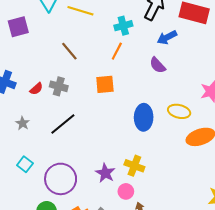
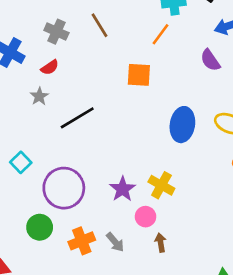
gray cross: (59, 86) -> (56, 32), moved
gray star: (23, 123) -> (39, 96), moved

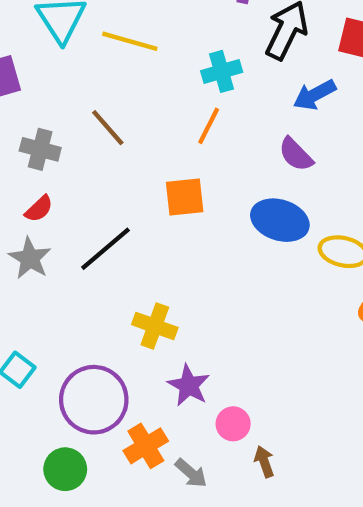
gray star: (39, 96) -> (30, 258), size x1.4
black line: (77, 118) -> (105, 249), moved
blue ellipse: (182, 125) -> (280, 220), moved, turned -72
yellow cross: (161, 185) -> (155, 326), moved
orange cross: (82, 241) -> (146, 446), moved

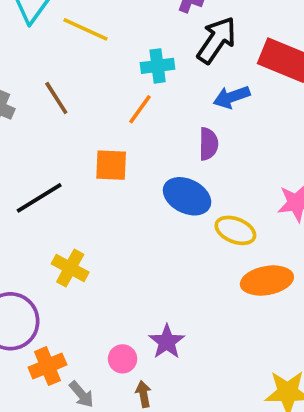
purple semicircle: (296, 154) -> (208, 144), turned -144
purple star: (189, 385) -> (167, 342), moved

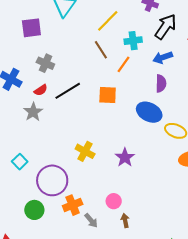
yellow line: (86, 29) -> (108, 21), moved, turned -70
blue arrow: (232, 97) -> (163, 57), moved
brown line: (56, 98) -> (101, 50), moved
black line: (39, 198) -> (68, 91), moved
purple star: (167, 342) -> (125, 157), moved

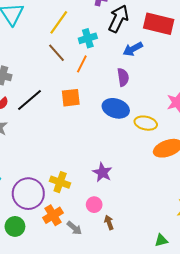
blue arrow: (163, 57) -> (133, 49), moved
yellow cross: (85, 151) -> (60, 182), moved
purple star: (125, 157) -> (102, 172), moved

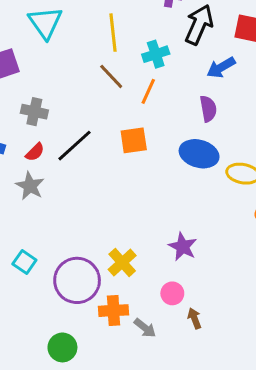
yellow line: (59, 22) -> (113, 33), turned -40
yellow cross: (60, 182) -> (122, 263), turned 30
orange cross: (53, 215) -> (114, 311), turned 30
green circle: (15, 226) -> (62, 347), moved

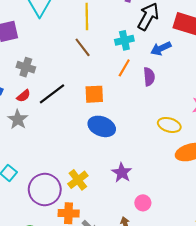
cyan cross: (156, 54) -> (124, 40), moved
orange line: (148, 91) -> (124, 68), moved
blue ellipse: (199, 154) -> (102, 126), moved
pink circle: (172, 293) -> (143, 203), moved

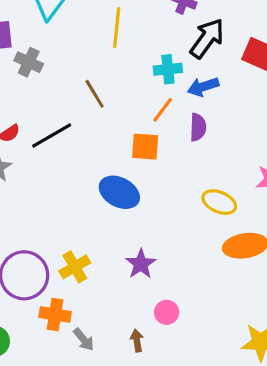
brown line: (83, 47) -> (95, 94), moved
blue arrow: (161, 48) -> (203, 87), moved
gray cross: (26, 67) -> (29, 62), moved
orange square: (94, 94) -> (145, 147), moved

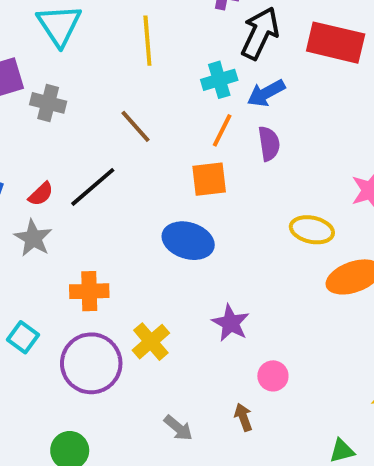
orange cross: (55, 315) -> (89, 291), moved

